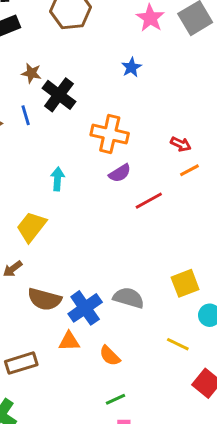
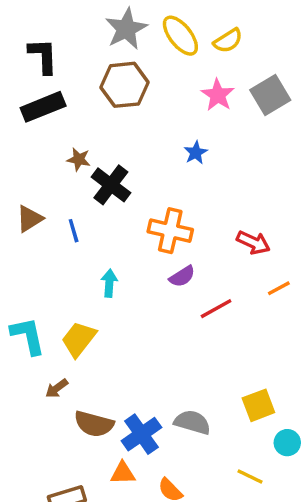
blue line: (26, 115) -> (74, 231), moved
red arrow: (181, 144) -> (253, 243), size x1.4
orange line: (189, 170) -> (279, 288), moved

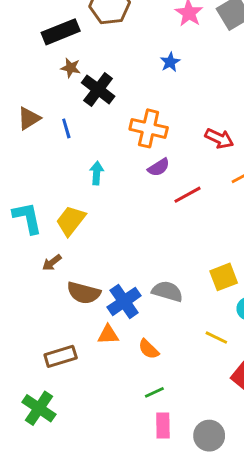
black rectangle: (43, 107) -> (61, 32), moved

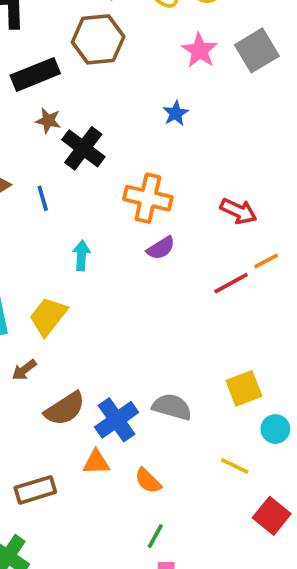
red line: (187, 195) -> (231, 283), moved
brown semicircle: (84, 293) -> (65, 409), turned -48
green line: (154, 392) -> (155, 536), turned -36

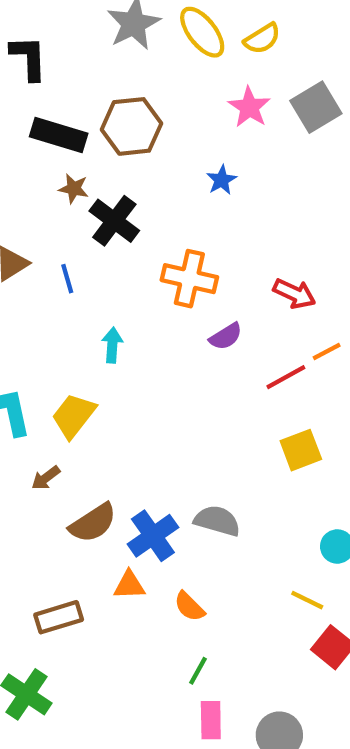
brown hexagon: (98, 39) -> (131, 126), moved
black rectangle: (35, 74) -> (59, 135), turned 39
purple semicircle: (161, 248) -> (226, 336), moved
yellow square: (244, 388) -> (301, 450), moved
yellow line: (235, 466) -> (307, 600), moved

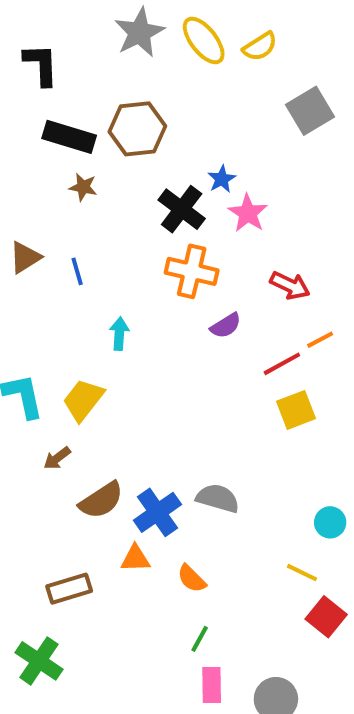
pink star: (249, 107) -> (248, 213), moved
black cross: (114, 221) -> (182, 209), moved
yellow square: (301, 450) -> (296, 410), moved

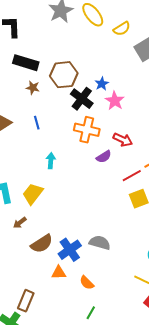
yellow semicircle: (260, 47) -> (122, 29), moved
brown hexagon: (137, 129) -> (64, 75), moved
blue line: (77, 271) -> (37, 123), moved
red arrow: (290, 285) -> (123, 140), moved
brown rectangle: (69, 589) -> (26, 301), moved, turned -50

